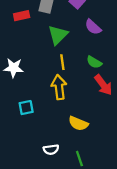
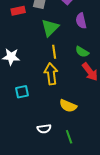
purple semicircle: (93, 27) -> (81, 21), turned 35

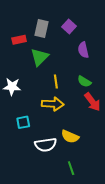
green triangle: (50, 28) -> (39, 57), moved
yellow arrow: (51, 74) -> (53, 104), turned 100
white semicircle: (44, 129) -> (46, 145), moved, size x1.5

